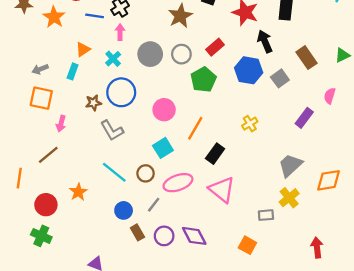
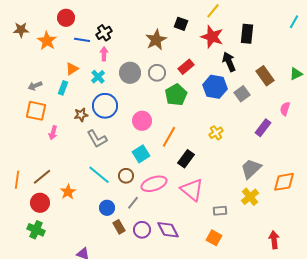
brown line: (48, 155) -> (42, 177), moved
gray rectangle: (266, 215) -> (220, 211), moved

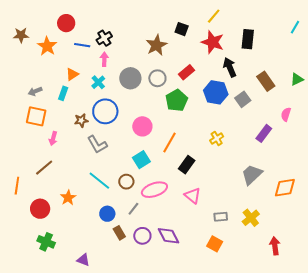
brown line: (42, 177) -> (44, 168), moved
pink triangle: (192, 190) -> (193, 196), size x0.7
yellow cross: (250, 197) -> (251, 218), moved
green cross: (36, 230) -> (46, 242), moved

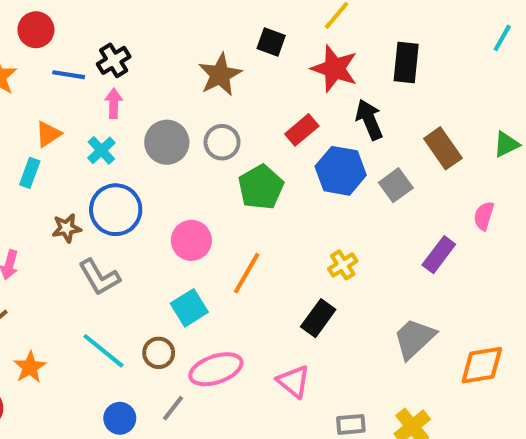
red rectangle: (187, 72) -> (302, 130), moved
black rectangle: (187, 165) -> (318, 318), moved
orange star: (68, 198) -> (30, 367), moved

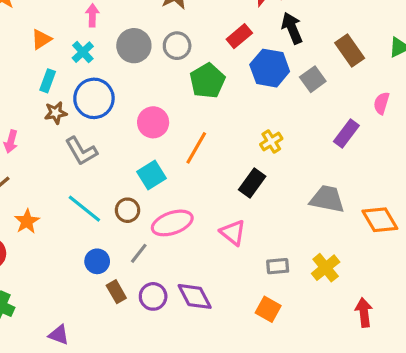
cyan rectangle: (30, 173) -> (48, 81), moved
gray trapezoid: (414, 339) -> (327, 199), turned 54
orange diamond: (482, 365) -> (380, 220), turned 69

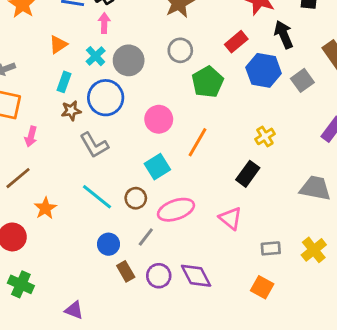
gray circle: (134, 46) -> (129, 60), moved

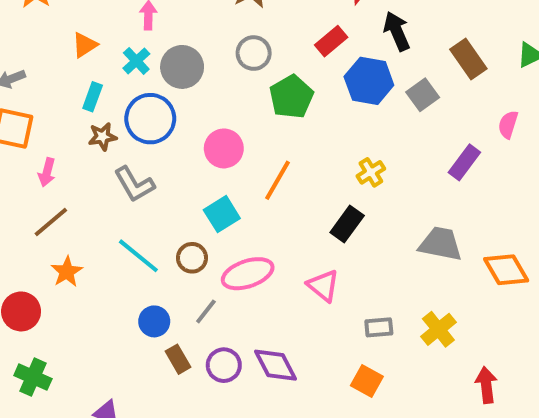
brown line: (18, 178) -> (51, 222), moved

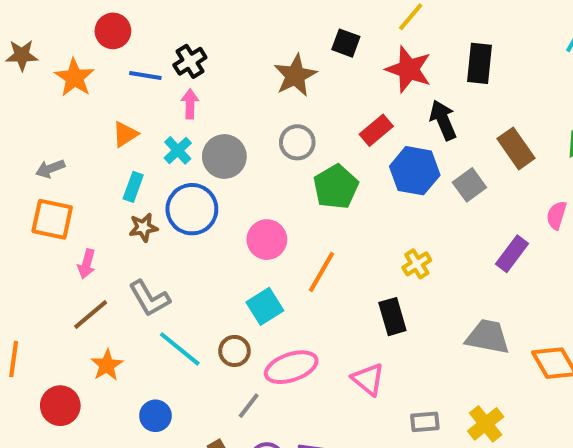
gray L-shape: (134, 184) -> (149, 298), moved
black rectangle: (347, 224) -> (392, 317), turned -52
blue circle: (154, 321) -> (155, 416), moved

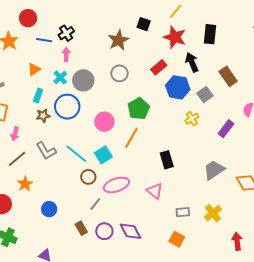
green pentagon: (336, 187) -> (139, 109), moved
yellow cross: (417, 264) -> (192, 119), moved
gray trapezoid: (488, 337) -> (214, 170), turned -45
cyan line: (180, 349) -> (76, 154), moved

